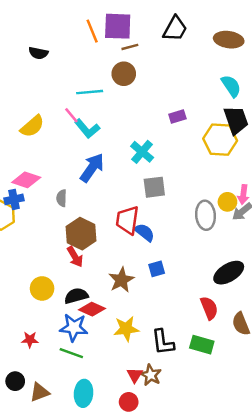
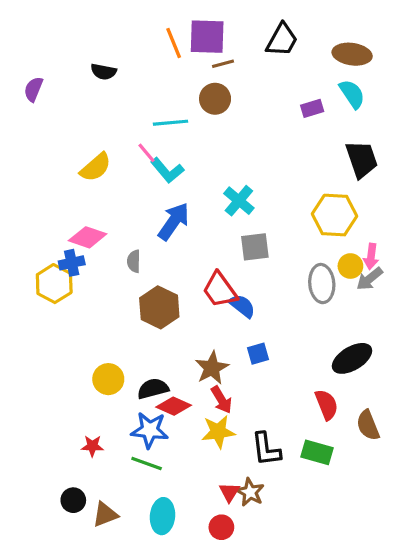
cyan semicircle: (231, 86) -> (352, 94), moved
purple rectangle: (177, 116) -> (312, 108), moved
yellow hexagon: (220, 140) -> (335, 215), moved
red trapezoid: (127, 220) -> (220, 290), turned -44
red arrow: (75, 257) -> (221, 400), moved

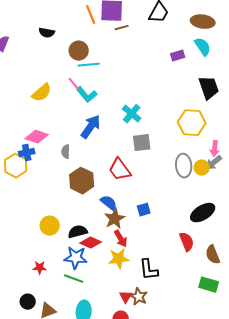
brown circle: (215, 99) -> (79, 51), moved
yellow circle: (350, 266) -> (202, 168), moved
blue semicircle: (242, 306) -> (109, 203), moved
green rectangle: (317, 452) -> (209, 285), moved

